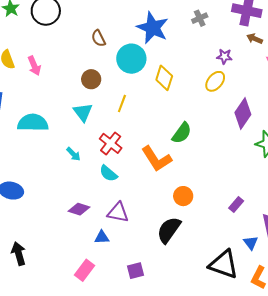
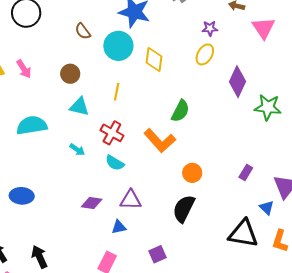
brown circle: (91, 79) -> (70, 74), moved
cyan triangle: (83, 112) -> (79, 107), turned -30

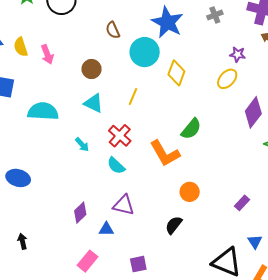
purple diamond: (92, 203) -> (80, 213), moved, turned -65
black semicircle: (184, 209) -> (174, 225), size x0.7
black arrow: (39, 257) -> (22, 241), size x0.7

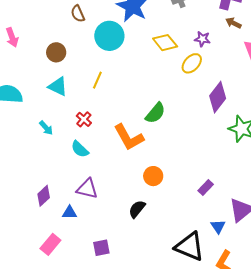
yellow diamond: (176, 73) -> (165, 43), moved, turned -60
red cross: (120, 136) -> (84, 119), size x0.7

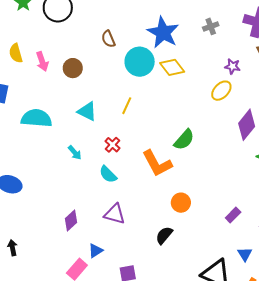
yellow diamond: (165, 43) -> (172, 67), moved
brown circle: (56, 52) -> (73, 68), moved
blue triangle: (70, 213) -> (96, 251), moved, turned -35

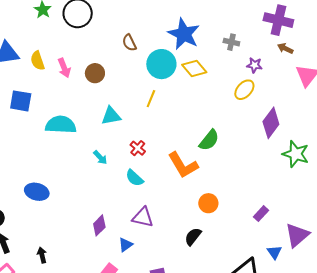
gray cross: (211, 26) -> (231, 42), moved, turned 35
yellow line: (127, 106) -> (151, 99), moved
cyan triangle: (87, 111) -> (111, 116), turned -35
blue triangle: (96, 251) -> (126, 245), moved

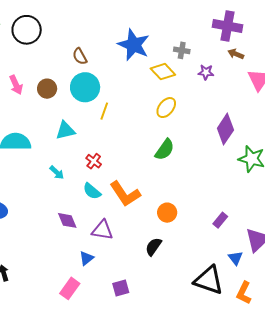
cyan circle: (161, 64) -> (85, 87), moved
yellow diamond: (194, 68) -> (163, 72), moved
yellow ellipse: (244, 90) -> (166, 108), moved
orange L-shape: (183, 165) -> (125, 194), moved
purple diamond: (99, 225) -> (67, 220), moved, turned -65

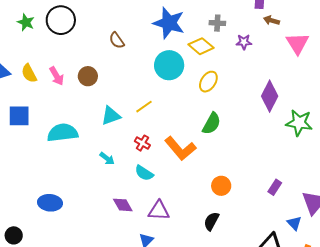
cyan circle: (85, 87) -> (169, 65), moved
yellow line: (104, 111) -> (144, 107), moved, turned 42
orange L-shape: (125, 194) -> (180, 148), moved

